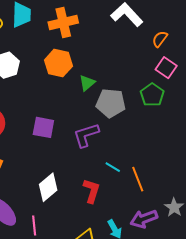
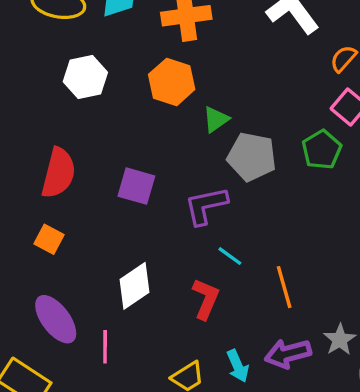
cyan line: (113, 167) -> (230, 256), moved

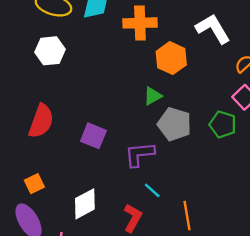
white hexagon: (85, 77) -> (50, 51), moved
orange hexagon: (172, 82) -> (171, 58), moved
green pentagon: (322, 150) -> (223, 124), turned -30
orange square: (49, 239) -> (34, 184), moved, turned 30

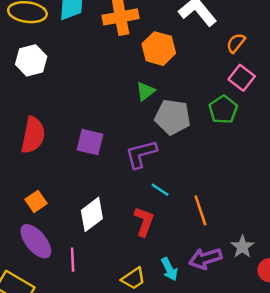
green pentagon: (223, 124) -> (223, 110), turned 30

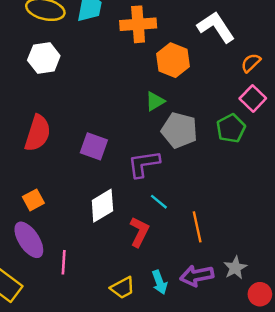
white diamond: (92, 214) -> (102, 206), moved

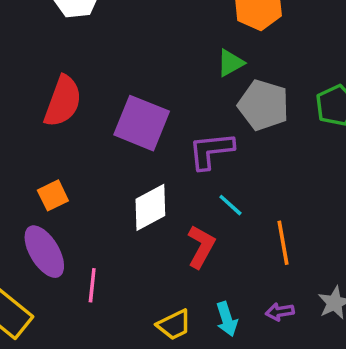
purple square: (94, 146) -> (142, 123), size x1.4
purple arrow: (197, 276) -> (280, 312), size x0.6

